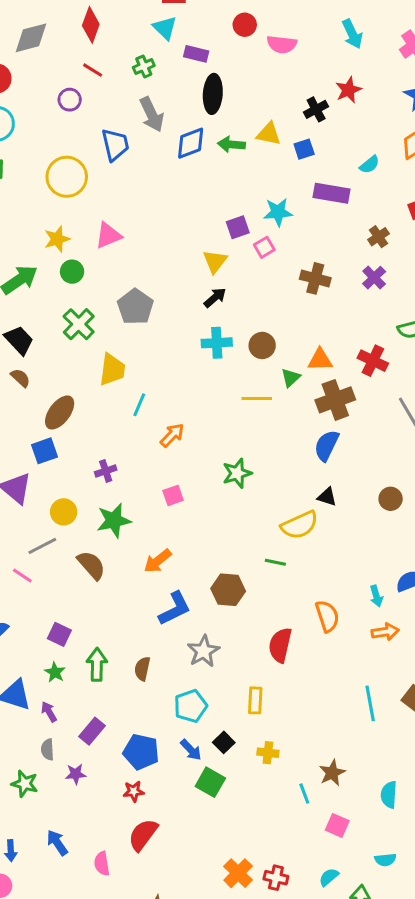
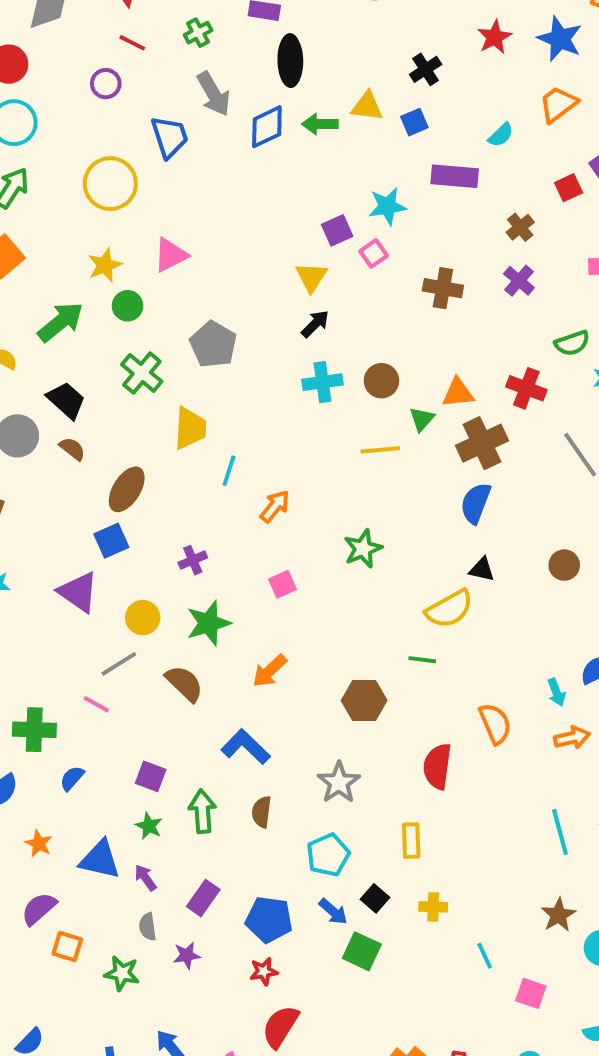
red star: (348, 90) -> (495, 37), moved
blue L-shape: (175, 609) -> (246, 747), moved, turned -105
brown star: (332, 773) -> (558, 915), moved

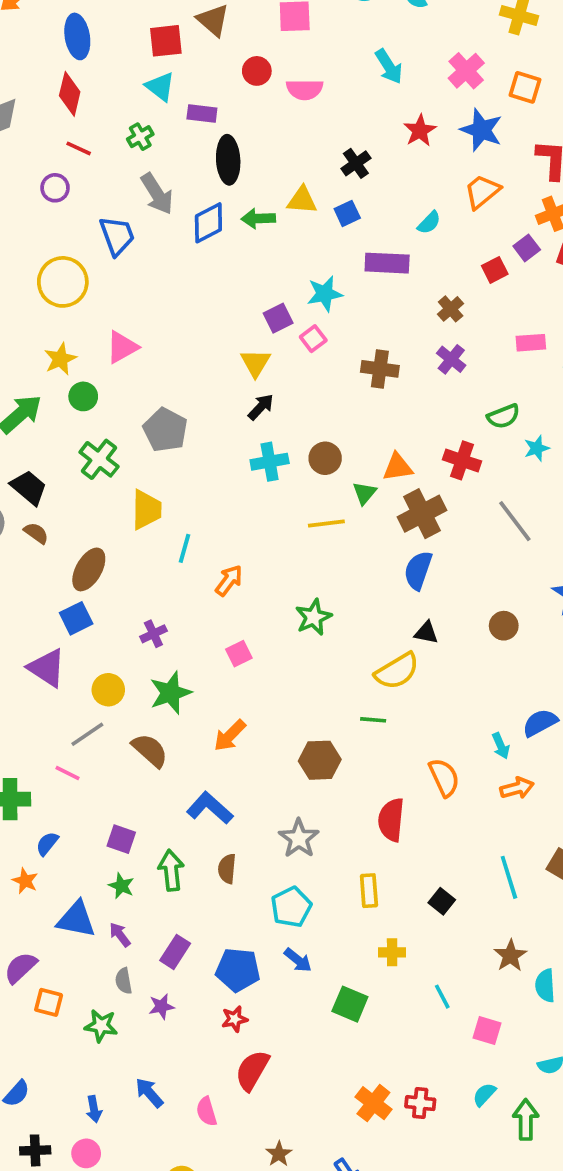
orange star: (39, 844) -> (25, 881), moved
black square: (375, 898) -> (442, 901), moved
green square: (362, 951) -> (350, 1004), moved

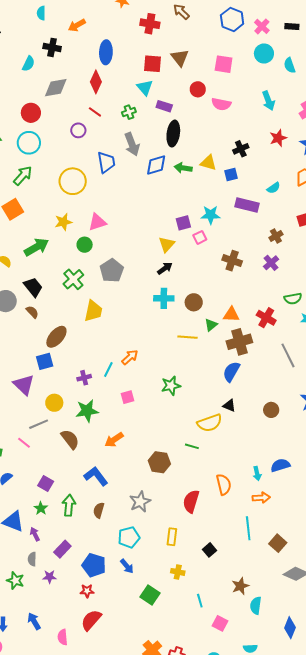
green circle: (83, 396) -> (85, 245), moved
cyan line: (185, 548) -> (108, 370), moved
cyan line: (509, 877) -> (248, 528), moved

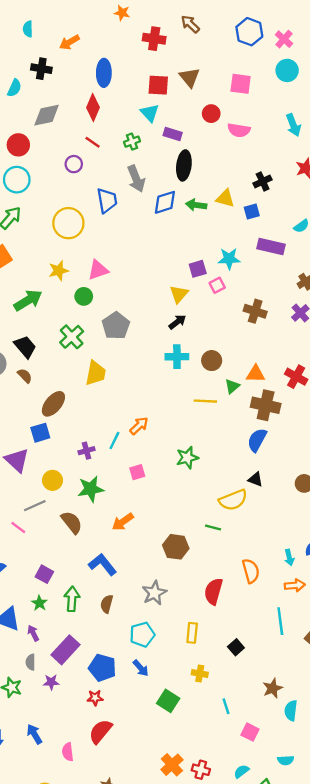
brown cross: (239, 342) -> (266, 405), turned 30
purple rectangle: (62, 549) -> (66, 650), size x1.4

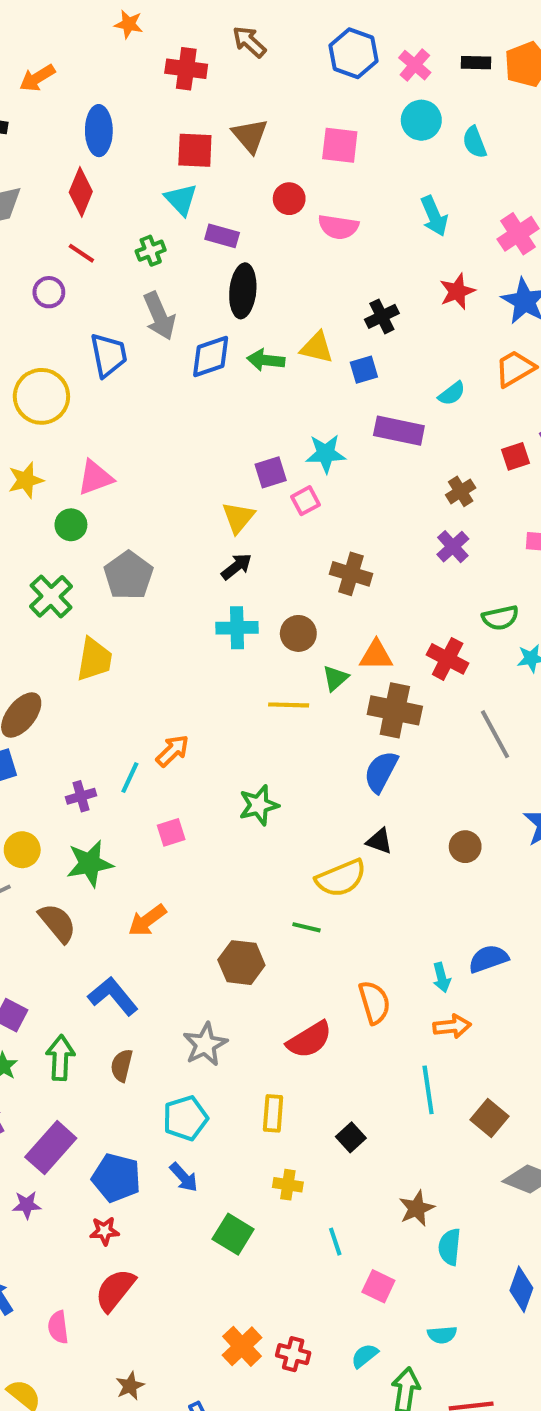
brown cross: (255, 311) -> (351, 574), moved
red semicircle: (213, 591) -> (309, 1040), turned -136

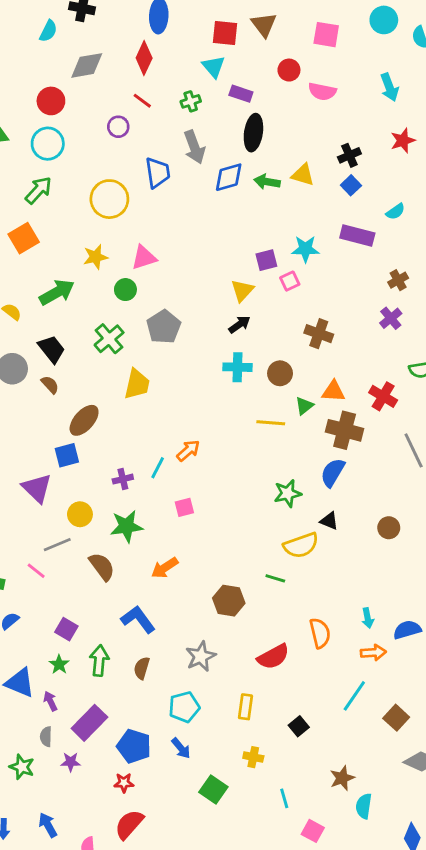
blue square: (364, 370) -> (351, 185), moved, turned -30
green star: (259, 805) -> (288, 493), moved
blue semicircle: (488, 959) -> (407, 630), moved
cyan line: (428, 1090) -> (354, 696), turned 40

